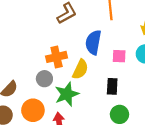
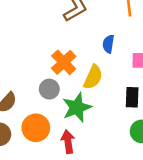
blue semicircle: (93, 42) -> (108, 44), size x0.6
orange cross: (57, 57) -> (64, 62), turned -30

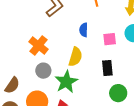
orange cross: (64, 62) -> (39, 46), moved

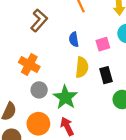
yellow semicircle: (75, 57) -> (82, 67), moved

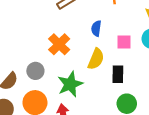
orange cross: (29, 64) -> (59, 44), moved
gray circle: (39, 90) -> (35, 71), moved

